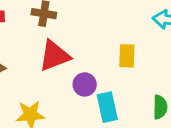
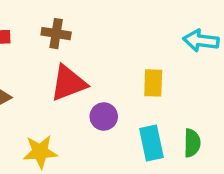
cyan rectangle: (107, 107) -> (151, 143), moved

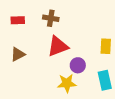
yellow star: (40, 152) -> (67, 83), moved

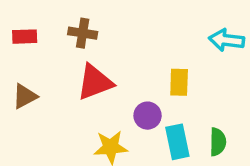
purple circle: (78, 65) -> (148, 116), moved

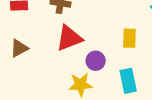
purple circle: (148, 116) -> (96, 61), moved

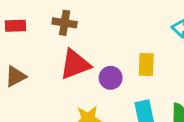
purple circle: (96, 61) -> (111, 78), moved

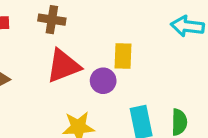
yellow rectangle: (146, 64) -> (123, 56), moved

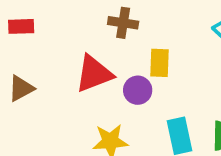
brown cross: (52, 20) -> (123, 23), moved

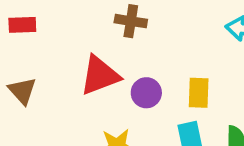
yellow rectangle: (159, 63) -> (199, 93), moved
brown triangle: (21, 88) -> (22, 91), turned -44

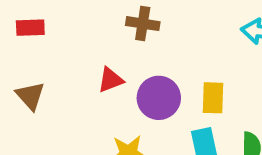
red triangle: (100, 75) -> (111, 80), size x0.6
purple circle: (146, 93) -> (159, 98), size x1.4

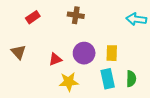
red rectangle: (30, 28) -> (33, 17), moved, turned -32
red triangle: (111, 80) -> (55, 59), moved

